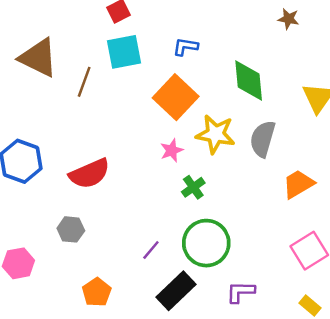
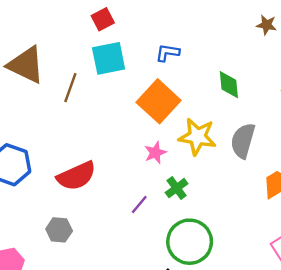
green diamond: (249, 81) -> (229, 85), size x0.7
purple line: (151, 250) -> (139, 204), moved

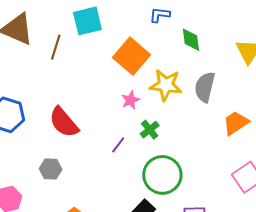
blue L-shape: (168, 53) -> (160, 15), moved
red semicircle: (76, 176) -> (64, 122), turned 76

